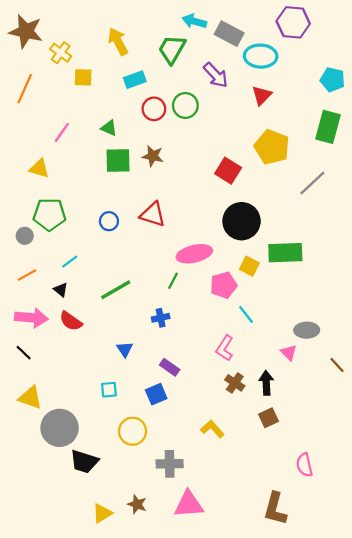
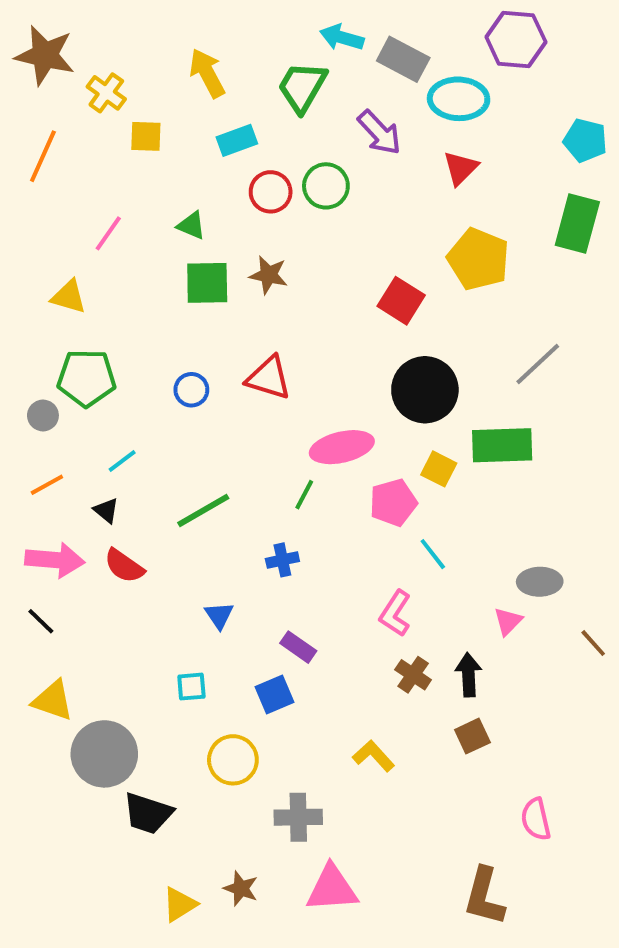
gray line: (312, 183) -> (538, 364), moved
pink triangle: (289, 353) -> (508, 621), turned 30

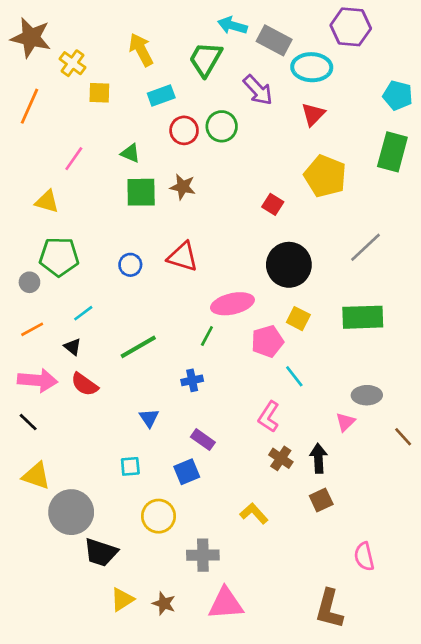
red square: (401, 301) -> (273, 204), size x0.7
green rectangle: (502, 445) -> (363, 317), moved
yellow triangle: (180, 904) -> (122, 599), moved

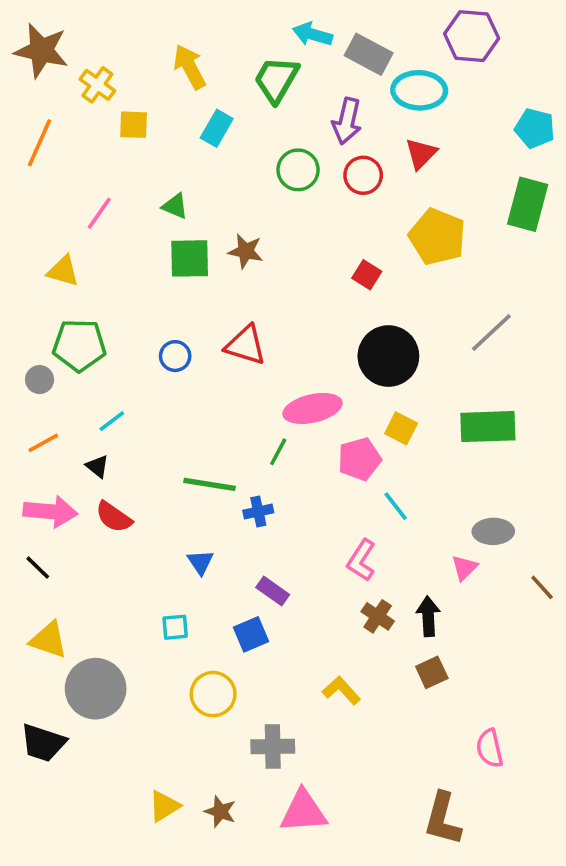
purple arrow: (258, 90) -> (347, 121), turned 56
cyan rectangle: (161, 95) -> (217, 128), turned -40
red circle: (184, 130) -> (363, 175), moved
green line: (138, 347) -> (209, 484), moved, turned 39
black trapezoid: (101, 552) -> (43, 743), moved

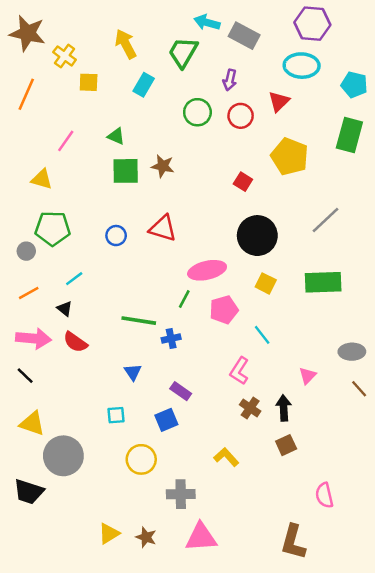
cyan ellipse: (419, 90) -> (302, 66), moved
purple arrow: (347, 121) -> (230, 80), size x0.7
pink pentagon: (359, 459) -> (224, 310), moved
gray ellipse: (493, 531) -> (352, 352), moved

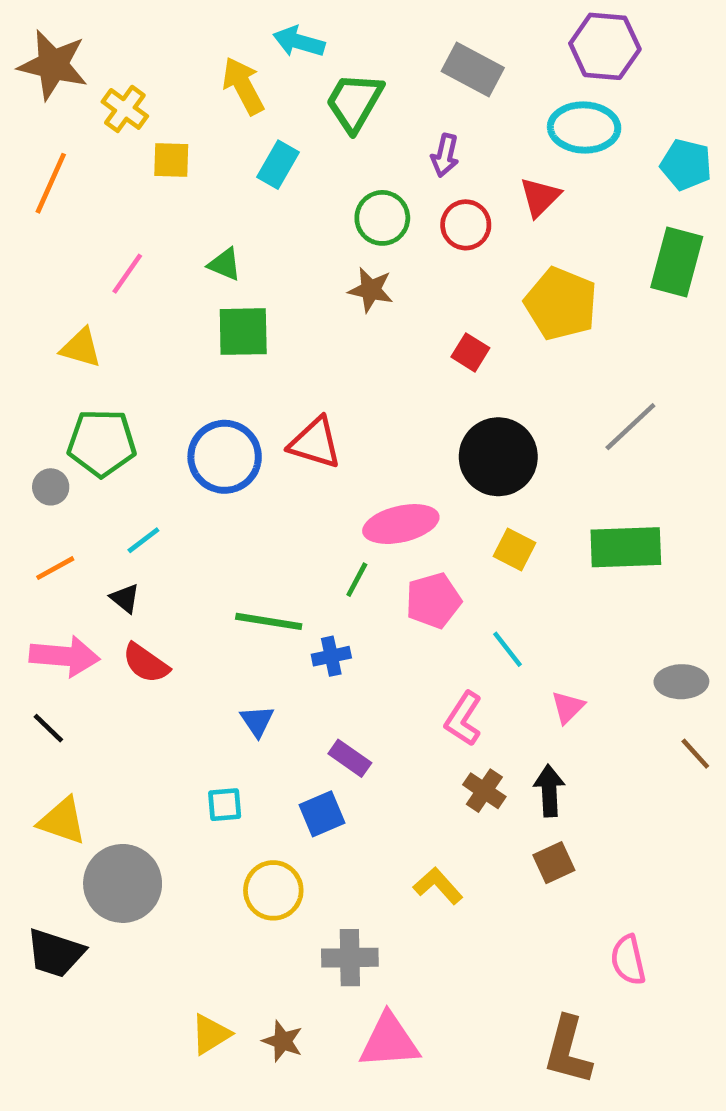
cyan arrow: (207, 22) -> (299, 42), moved
brown star: (163, 166) -> (371, 290), moved
blue circle: (116, 236) -> (225, 457), size x1.8
pink triangle: (308, 376) -> (568, 707), moved

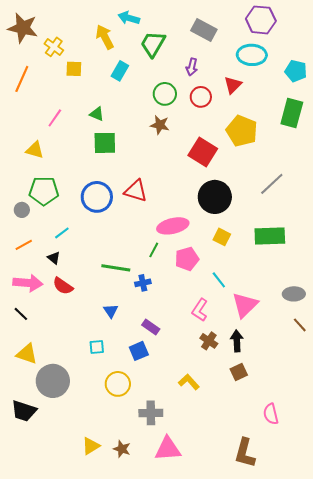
red square: (470, 352) -> (203, 152), size x1.8
pink triangle: (568, 707) -> (245, 305), size x1.8

